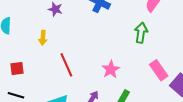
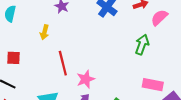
pink star: (111, 69) -> (86, 79), moved
pink rectangle: (159, 70) -> (153, 85), turned -54

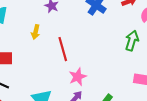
red line: (63, 63) -> (63, 49), moved

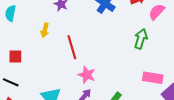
pink star: (78, 77) -> (87, 75), turned -30

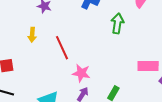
green arrow: (141, 39) -> (117, 23), moved

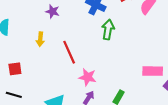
green arrow: (117, 23) -> (108, 30), moved

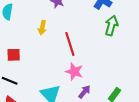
pink star: (88, 77) -> (74, 72), moved

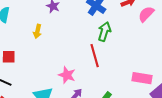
red line: (70, 44) -> (95, 56), moved

